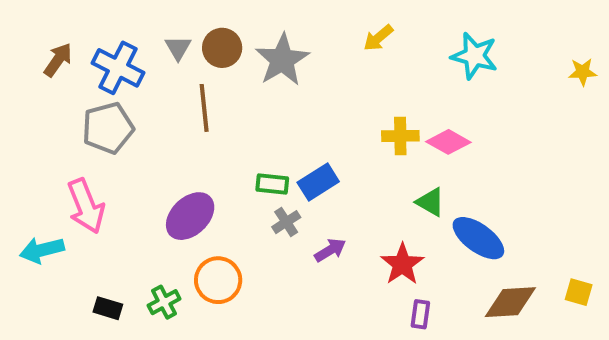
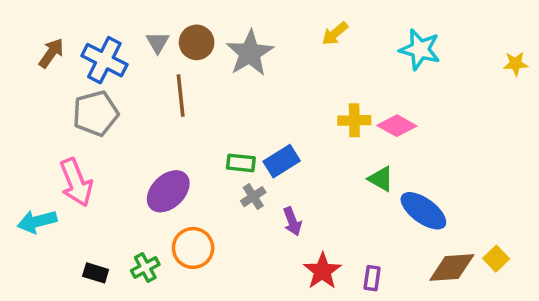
purple arrow: (330, 250) -> (292, 221), turned 100
red star: (402, 264) -> (322, 271), moved
yellow square: (579, 292) -> (496, 259), moved, turned 30

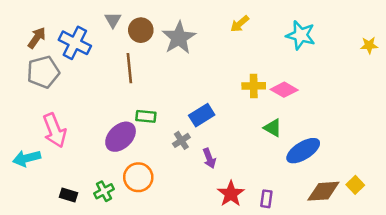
gray triangle: (158, 42) -> (113, 20), moved
gray pentagon: (96, 113) -> (43, 72), moved
green rectangle: (241, 163) -> (146, 116), moved
blue ellipse: (423, 211) -> (303, 151), turned -68

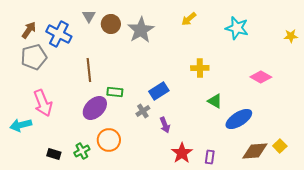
brown line: (129, 68) -> (89, 70), moved
pink diamond: (284, 90) -> (261, 77), moved

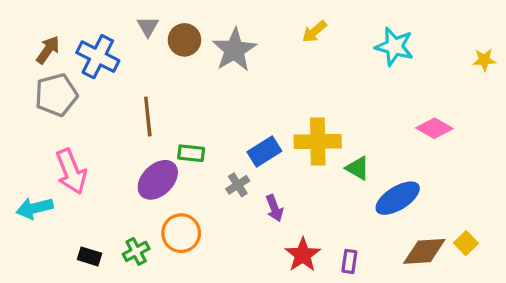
yellow cross: (200, 68) -> (318, 142), moved, size x1.5

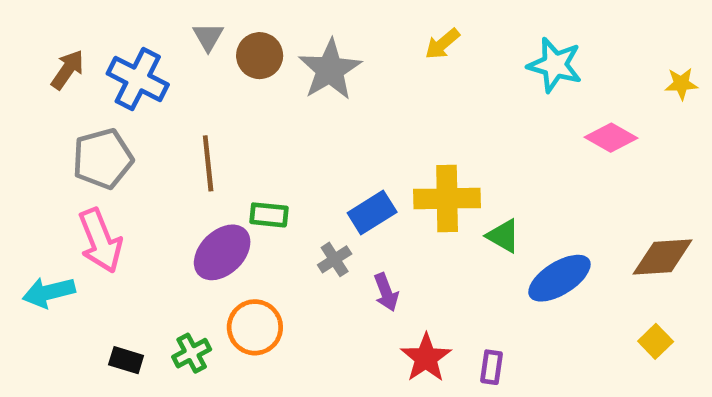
gray pentagon: (56, 95) -> (103, 159), moved
pink diamond: (434, 128) -> (611, 138), moved
brown diamond: (424, 251) -> (663, 257), moved

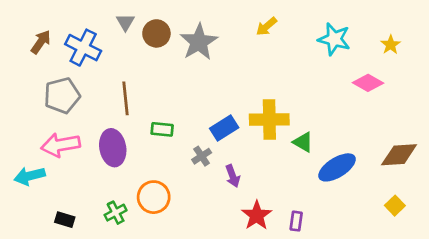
yellow star: (681, 84) -> (391, 45), moved, turned -30
pink arrow: (100, 241) -> (61, 145), turned 102
purple ellipse: (222, 252) -> (113, 148), moved, turned -56
black rectangle: (126, 360) -> (65, 220), moved

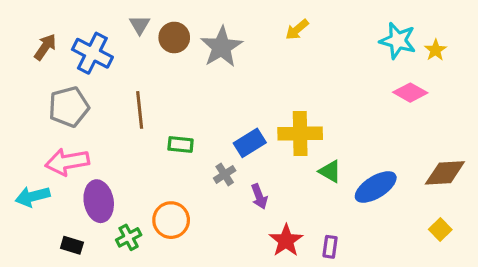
cyan star: (334, 39) -> (398, 41), moved
green triangle: (303, 142) -> (330, 171), moved
purple ellipse: (113, 148) -> (99, 201), moved

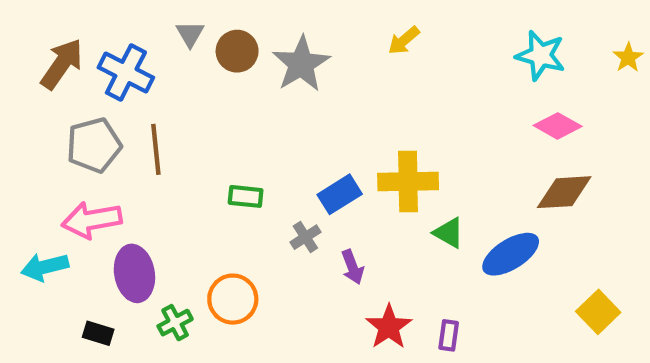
brown arrow: (45, 47) -> (62, 64), size x1.4
yellow star: (436, 50) -> (628, 58), moved
brown line: (140, 110) -> (156, 149), moved
brown diamond: (445, 173) -> (564, 192), moved
yellow square: (440, 230) -> (598, 312), size x1.4

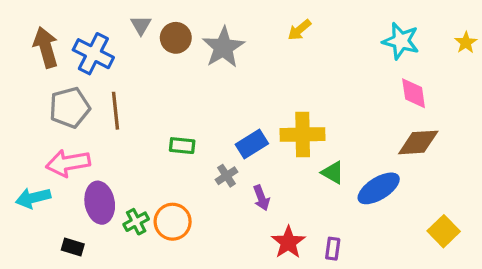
brown arrow: (62, 64) -> (46, 47), turned -51
pink diamond: (558, 126) -> (414, 93), turned 52
green cross: (175, 323) -> (136, 222), moved

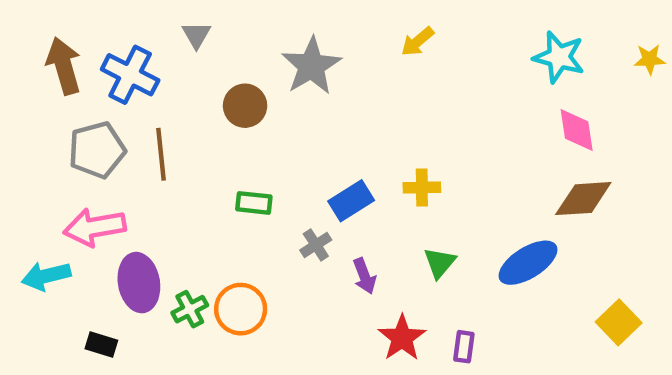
brown circle: (176, 38) -> (245, 106), moved
yellow star: (466, 43) -> (650, 59), turned 30
yellow cross: (303, 134) -> (422, 188), size x0.6
green triangle: (333, 173) -> (440, 263), moved, turned 40

